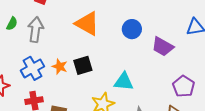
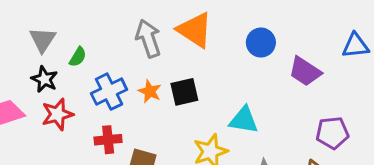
green semicircle: (12, 24) -> (78, 57), moved
gray arrow: (36, 30) -> (148, 38), moved, turned -30
purple pentagon: (184, 86) -> (332, 133), turned 30

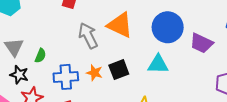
blue circle: (261, 43) -> (168, 27), size x1.5
blue cross: (109, 92) -> (66, 77), turned 30
cyan triangle: (244, 120) -> (158, 64), moved

